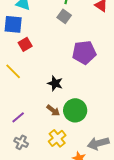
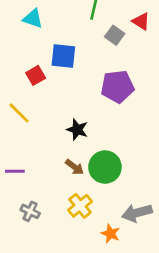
gray square: (64, 16) -> (115, 35), moved
blue square: (13, 24) -> (63, 56), moved
purple line: (18, 117) -> (15, 171), moved, turned 40

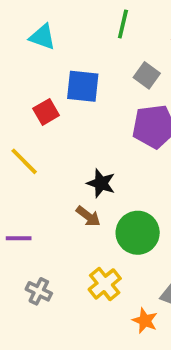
gray square: (115, 35) -> (147, 75), moved
brown arrow: (74, 167) -> (88, 216), moved

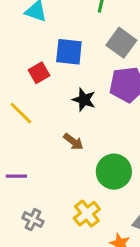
gray square: (147, 75) -> (121, 43), size x1.4
black star: (101, 183) -> (84, 100), moved
brown arrow: (88, 216) -> (73, 142), moved

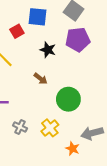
gray cross: (33, 220) -> (20, 127), moved

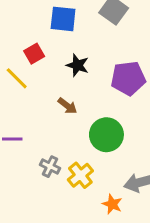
red square: (17, 31) -> (34, 54), moved
purple pentagon: (78, 39) -> (128, 78), moved
gray cross: (20, 127) -> (50, 167), moved

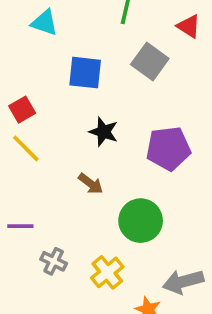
red square: (34, 54) -> (22, 110), moved
gray cross: (50, 167) -> (54, 261), moved

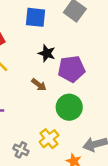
purple pentagon: (168, 148) -> (71, 69), moved
gray cross: (54, 261) -> (21, 150), moved

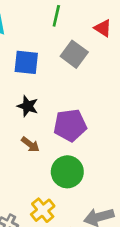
black star: (47, 53) -> (28, 106), moved

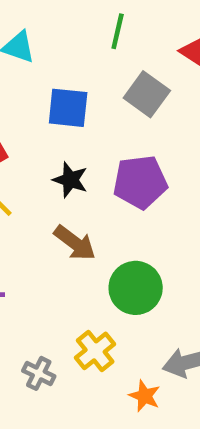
purple pentagon: (70, 125) -> (140, 182), moved
brown arrow: (30, 144) -> (75, 243), size x1.4

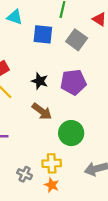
blue square: (68, 108) -> (43, 34), moved
yellow cross: (95, 351) -> (52, 163), turned 36
orange star: (145, 396) -> (52, 185), moved

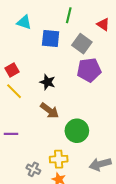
purple pentagon: (73, 82) -> (89, 70), moved

